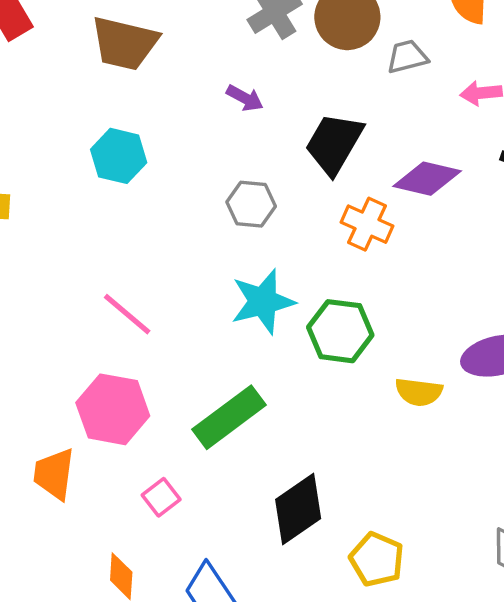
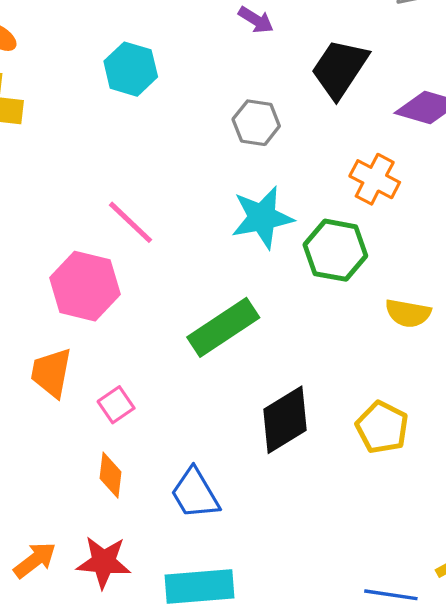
orange cross: (367, 224) -> (375, 179), moved
pink hexagon: (113, 409) -> (85, 286), moved
pink square: (161, 497) -> (116, 405), moved
yellow pentagon: (377, 559) -> (382, 427), moved

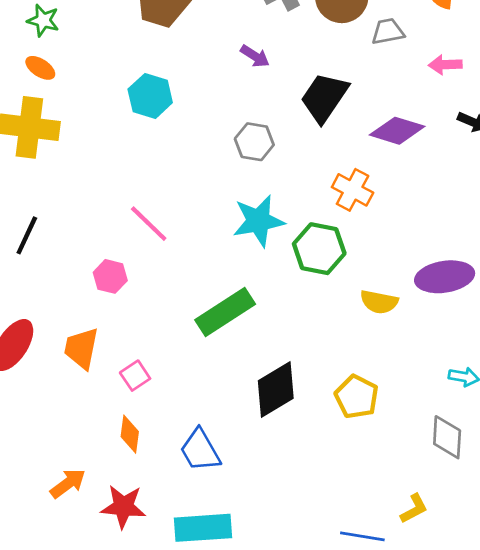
pink hexagon: (85, 286) -> (110, 276), size x0.6
orange arrow: (35, 560) -> (68, 483), moved

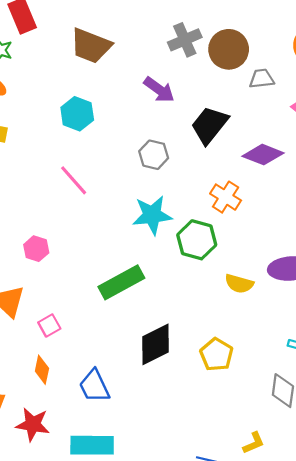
purple arrow: (255, 56) -> (159, 90), size x1.4
pink line: (149, 224) -> (74, 180), moved

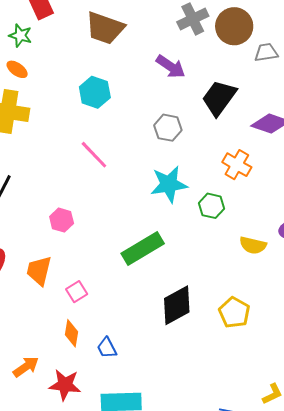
green hexagon: (197, 240) -> (212, 206), size x0.7
blue trapezoid: (94, 386) -> (107, 348), moved, size x0.7

